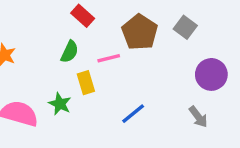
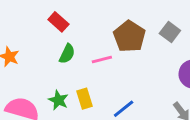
red rectangle: (83, 16) -> (58, 22), moved
yellow rectangle: (86, 83) -> (84, 99), moved

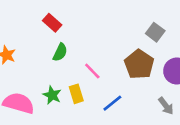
brown pentagon: (129, 36) -> (139, 64), moved
pink line: (102, 60) -> (92, 71), moved, turned 60

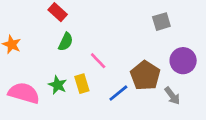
gray square: (155, 32) -> (161, 22), turned 36
brown pentagon: (139, 64) -> (145, 76), moved

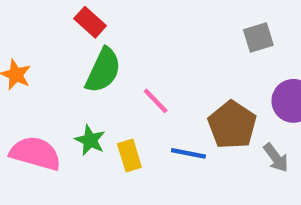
green semicircle: (66, 42) -> (103, 70), size x1.5
yellow rectangle: (82, 84) -> (129, 156), moved
blue line: (118, 93) -> (188, 153), turned 50

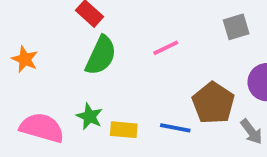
pink line: (156, 101) -> (166, 48), moved, turned -72
yellow rectangle: (129, 156) -> (124, 130), turned -68

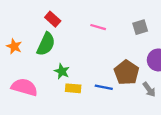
pink line: (166, 48) -> (98, 27), moved, turned 42
green semicircle: (101, 55) -> (46, 44), moved
green star: (90, 116) -> (62, 71), moved

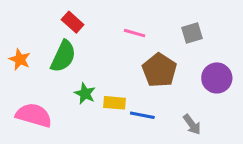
brown pentagon: (126, 72) -> (159, 70), moved
yellow rectangle: (73, 88) -> (114, 103), moved
gray arrow: (149, 89) -> (192, 125), moved

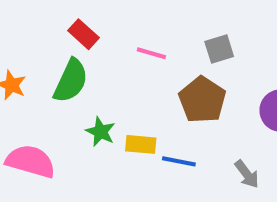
pink line: (135, 33) -> (151, 53), moved
gray square: (192, 33) -> (219, 49), moved

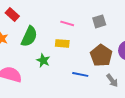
red rectangle: (84, 34) -> (12, 14), moved
brown pentagon: (202, 100) -> (101, 55), moved
yellow rectangle: (141, 144) -> (62, 43), moved

